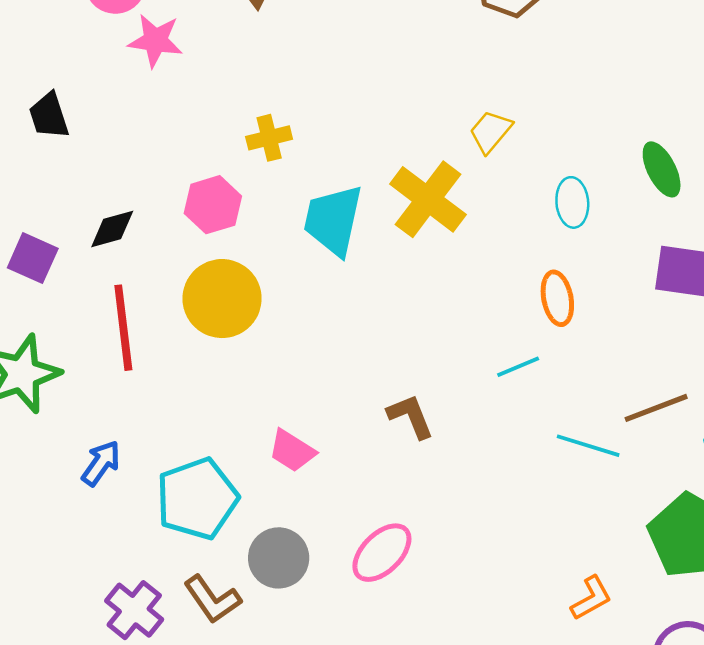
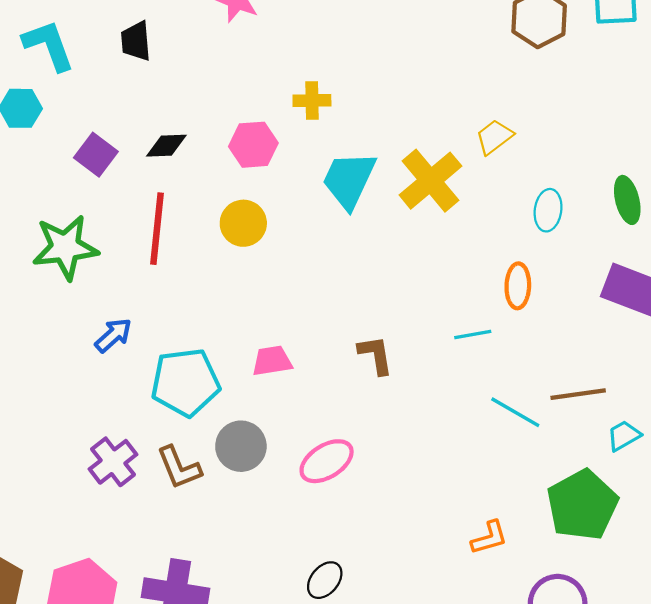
yellow circle: (222, 299) -> (243, 223), size x0.7
pink trapezoid: (292, 451) -> (272, 361), turned 126

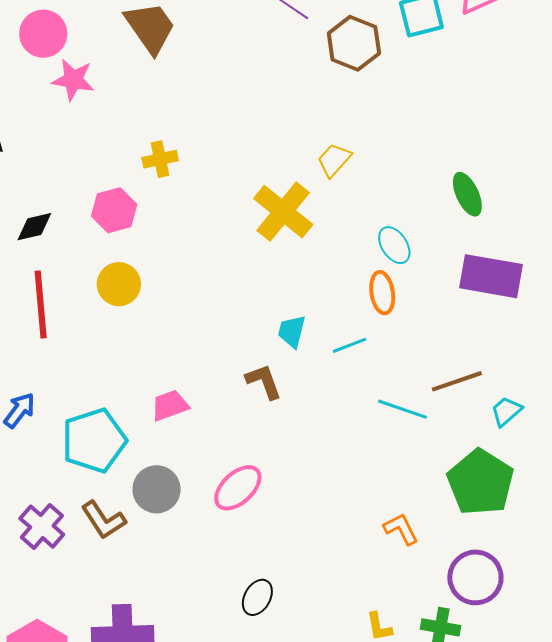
cyan trapezoid: (349, 180) -> (292, 331), moved, size x0.6
cyan ellipse: (548, 210) -> (394, 245), moved, turned -30
orange L-shape: (489, 538) -> (401, 529), turned -90

